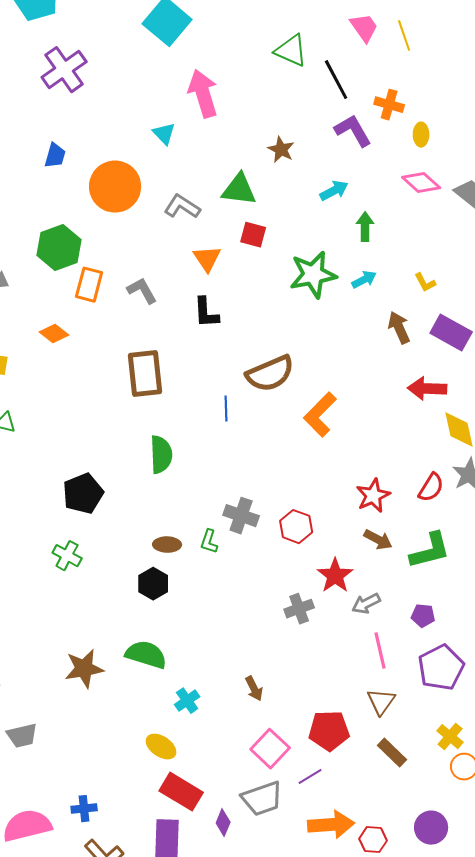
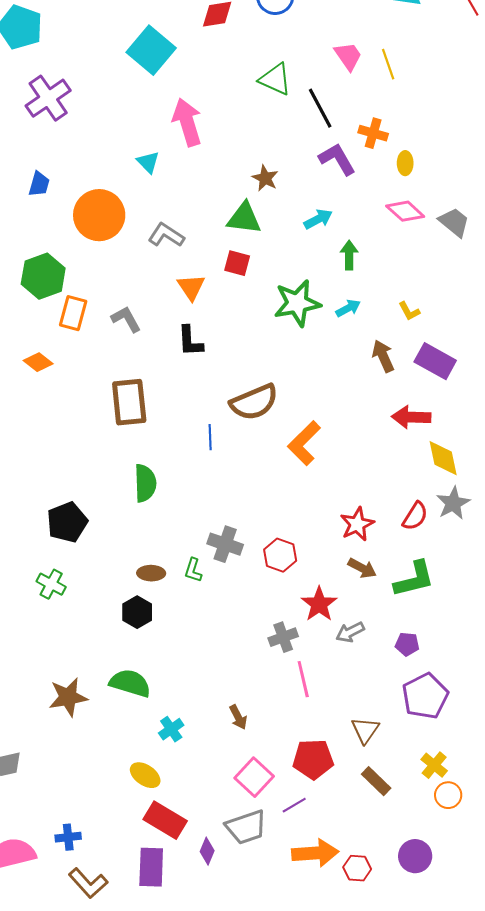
green triangle: (239, 190) -> (244, 218), moved
pink line: (380, 651) -> (303, 679), moved

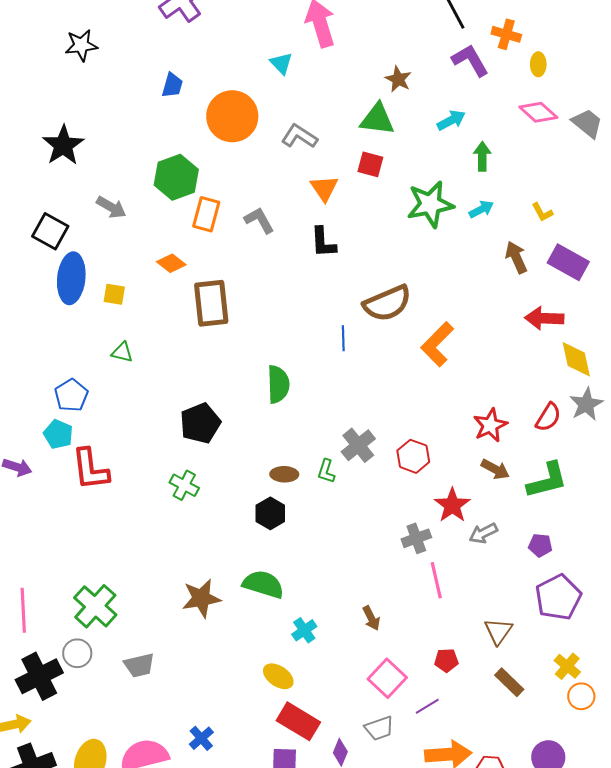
brown rectangle: (129, 402) -> (211, 303), moved
gray cross: (225, 544) -> (358, 445), turned 32
red pentagon: (313, 759) -> (446, 660), size x0.6
gray trapezoid: (246, 827) -> (379, 728), size x0.7
blue cross: (68, 837) -> (201, 738), turned -35

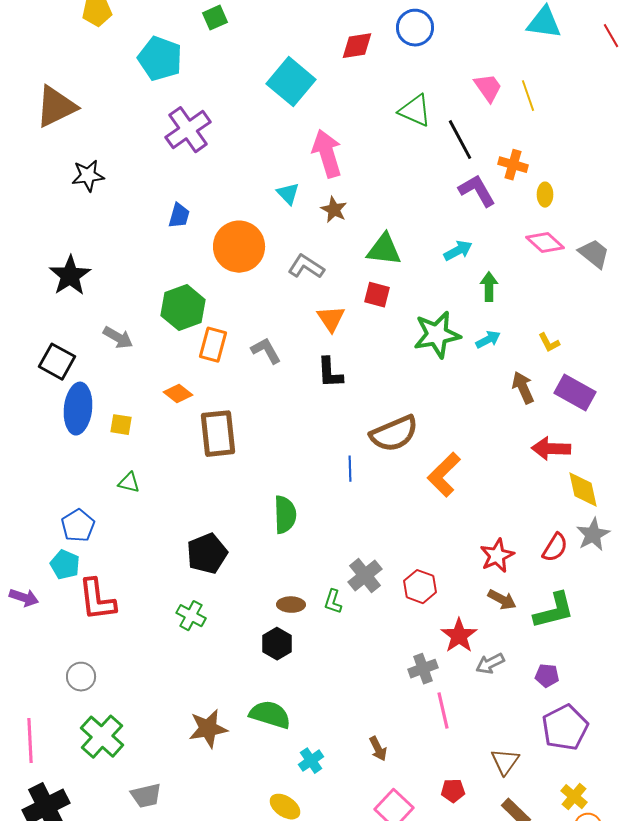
brown star: (398, 79) -> (334, 210), moved
gray circle: (77, 653) -> (81, 677), moved

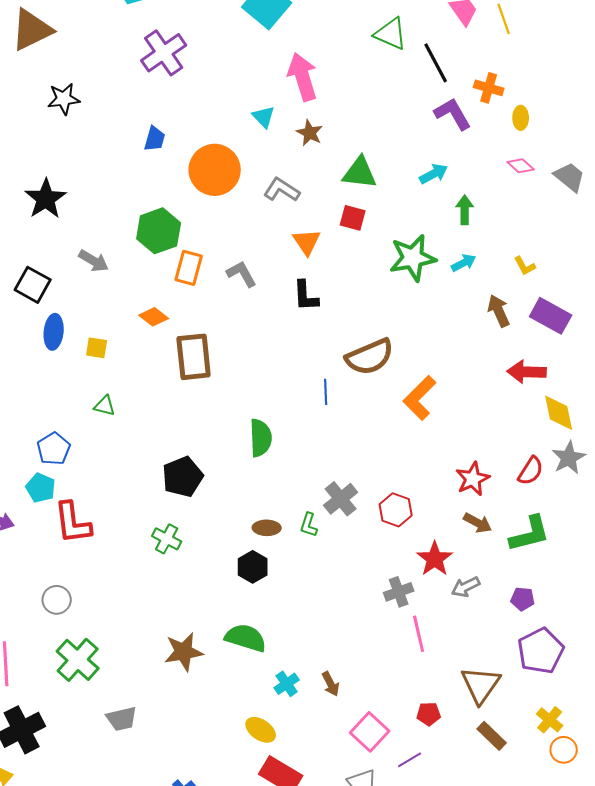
pink diamond: (545, 243) -> (521, 166), size x0.7
blue ellipse: (78, 409) -> (54, 332), size x0.7
brown arrow: (378, 749) -> (331, 684), moved
brown triangle: (505, 762) -> (481, 685), size x1.4

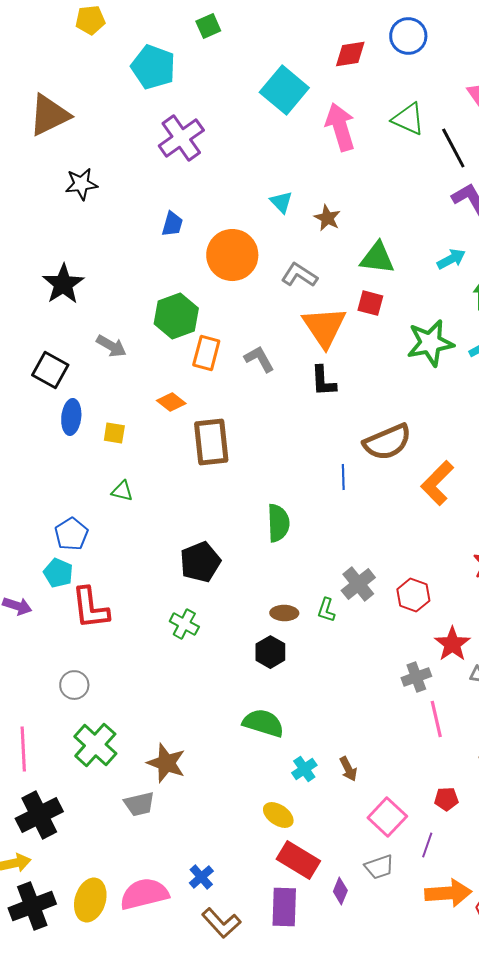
pink arrow: (303, 77) -> (340, 127), moved
orange triangle: (307, 242) -> (324, 327), size x1.6
brown star: (184, 652) -> (166, 763), moved, turned 30
purple line: (410, 760) -> (427, 845), turned -40

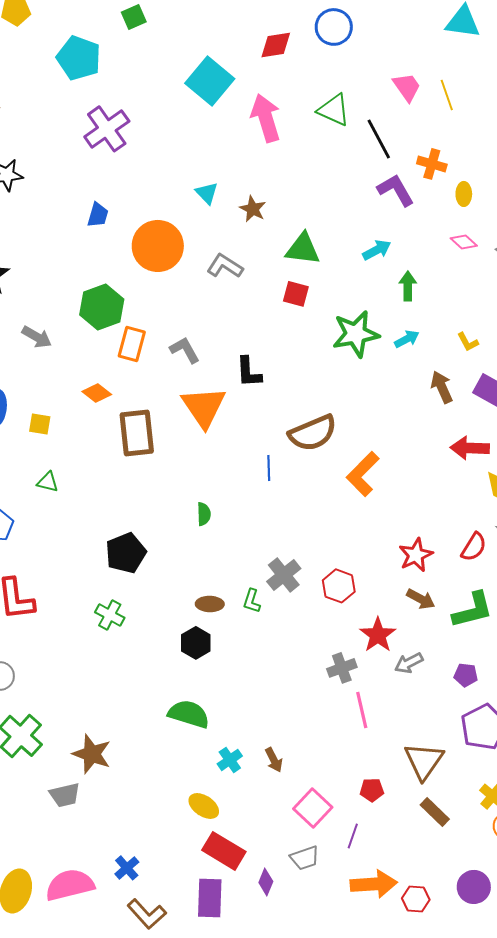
orange triangle: (324, 327) -> (204, 407), moved
green semicircle: (278, 523) -> (204, 514), size x0.6

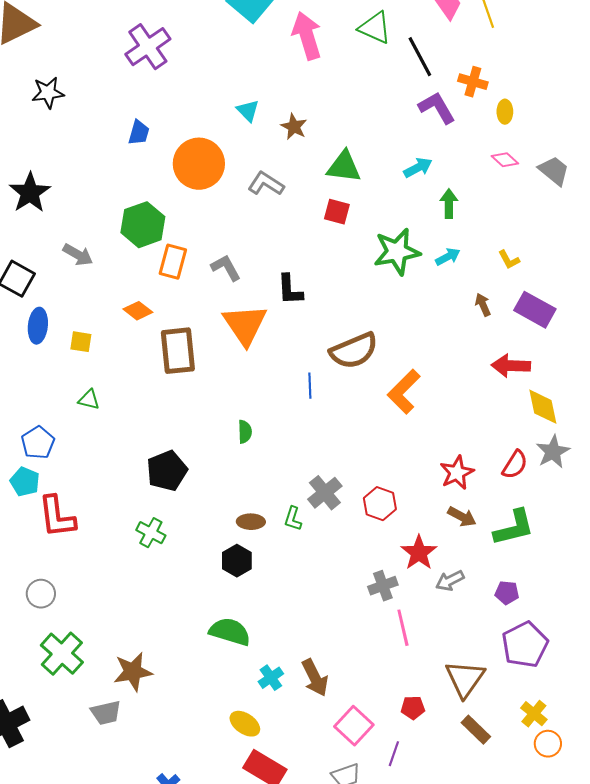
brown arrow: (442, 387) -> (483, 305), size x0.7
brown star: (92, 754) -> (133, 672), turned -30
brown arrow: (274, 760) -> (315, 678), size x1.5

